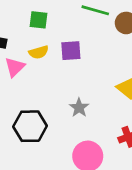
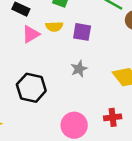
gray star: (79, 108) -> (79, 69), moved

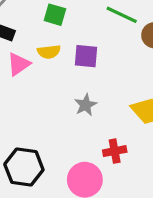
black hexagon: (31, 88) -> (24, 167), moved
red cross: (113, 117) -> (115, 151), moved

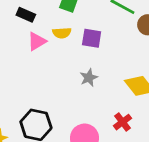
red cross: (115, 151) -> (122, 122), moved, turned -30

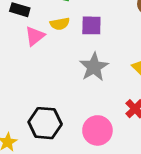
gray star: (89, 78) -> (94, 67), size x1.5

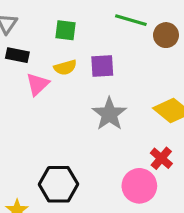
pink circle: (97, 130) -> (139, 186), moved

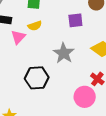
purple square: (102, 66) -> (75, 20), moved
black hexagon: (58, 184) -> (37, 78), moved

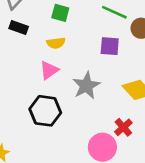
pink triangle: (18, 37) -> (49, 70), moved

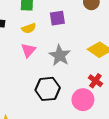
purple square: (110, 46) -> (57, 18), moved
black hexagon: (45, 111) -> (48, 89), moved

